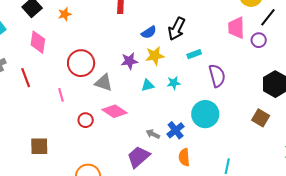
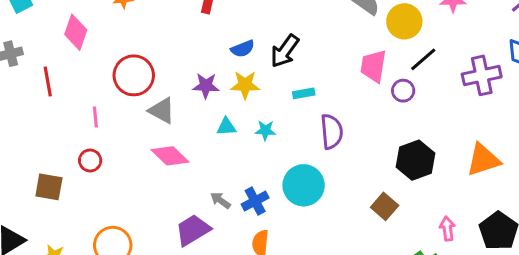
red circle: (86, 120) -> (90, 160), moved

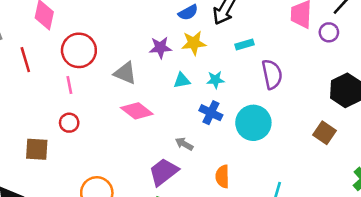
red circle: (134, 75) -> (79, 50), moved
blue cross: (255, 201) -> (211, 113), moved, turned -30

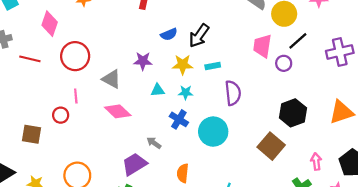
yellow star: (194, 43) -> (183, 65), moved
red line: (25, 60) -> (30, 59), turned -66
pink line: (69, 85) -> (76, 96), moved
brown square: (324, 133) -> (271, 146), size x1.4

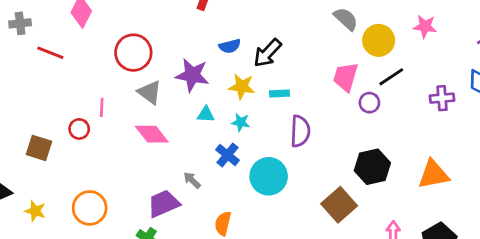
purple cross: (340, 52) -> (442, 98), size x0.7
red circle: (75, 56) -> (133, 53), moved
purple star: (143, 61) -> (192, 75), size x1.4

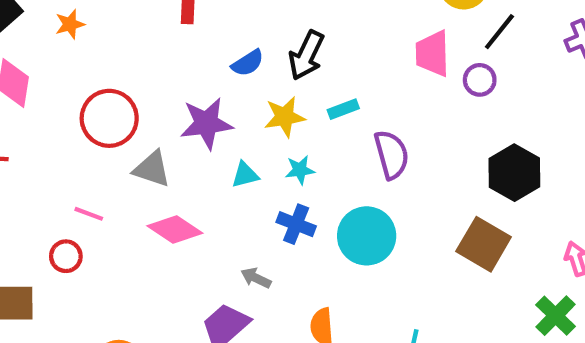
pink line: (102, 107) -> (89, 214), turned -54

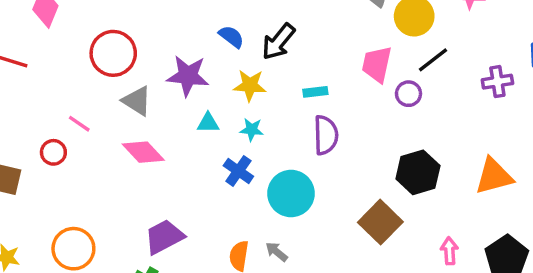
blue semicircle: (248, 63) -> (231, 37), turned -124
cyan rectangle: (343, 109) -> (315, 92), moved
gray arrow: (256, 278) -> (277, 252), moved

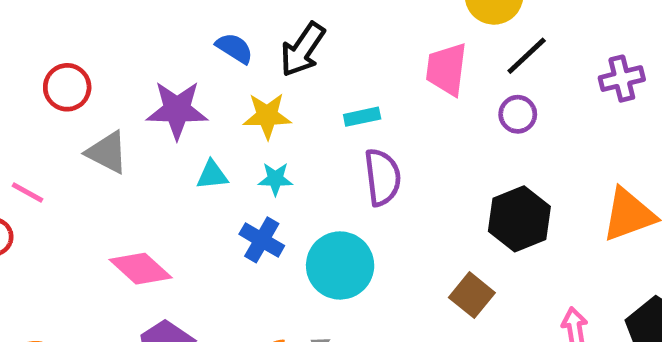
red circle: (113, 53) -> (67, 87), size x0.7
purple circle: (408, 94) -> (518, 114), moved
pink diamond: (143, 152) -> (141, 269), moved
brown square: (380, 222) -> (472, 295), size x0.7

